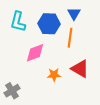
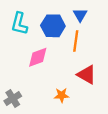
orange star: (54, 75) -> (62, 95), moved

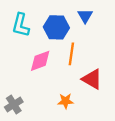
orange line: (76, 41) -> (71, 54), moved

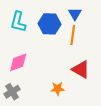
orange line: (71, 54) -> (73, 35), moved
pink diamond: (40, 61) -> (18, 62), moved

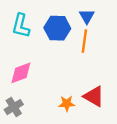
red triangle: (81, 69) -> (94, 96), moved

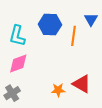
blue triangle: (87, 16) -> (91, 19), moved
cyan L-shape: (21, 26) -> (17, 36), moved

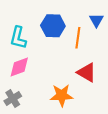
red triangle: (82, 84) -> (87, 72), moved
orange star: (58, 90) -> (62, 95), size x1.5

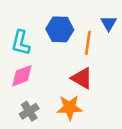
red triangle: (87, 72) -> (82, 78), moved
gray cross: (13, 99) -> (29, 111), moved

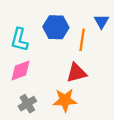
red triangle: (82, 78) -> (76, 73), turned -45

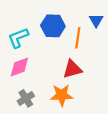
cyan L-shape: (19, 40) -> (18, 38), turned 55

